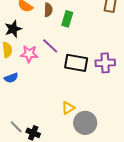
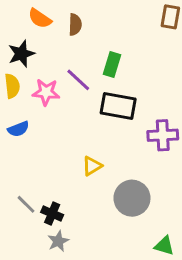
green rectangle: (67, 19) -> (112, 65), moved
purple cross: (105, 63) -> (163, 135), moved
yellow triangle: (68, 108) -> (92, 166), moved

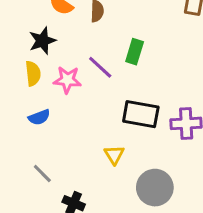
black rectangle: (118, 106) -> (141, 114), moved
yellow triangle: (92, 166) -> (114, 155), turned -30
gray line: (26, 204) -> (42, 173), moved

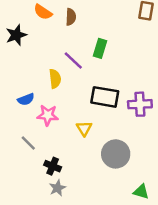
black star: (42, 41) -> (16, 35), moved
yellow semicircle: (33, 74) -> (55, 79), moved
pink star: (67, 80) -> (48, 115), moved

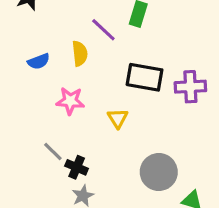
blue semicircle: (26, 99) -> (39, 61), moved
gray line: (28, 143) -> (53, 151), moved
gray circle: (116, 154) -> (159, 172), moved

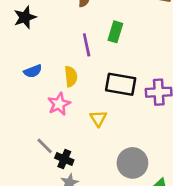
purple line: (103, 30) -> (87, 45), turned 35
yellow semicircle: (80, 53) -> (71, 76), moved
pink star: (70, 101) -> (59, 104), turned -30

